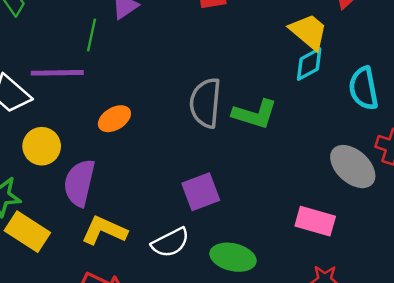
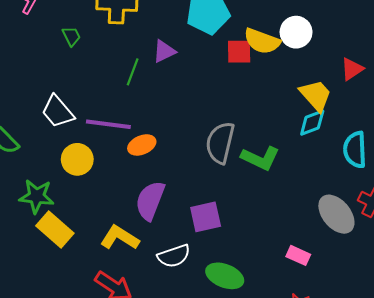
purple line: (57, 73) -> (108, 124), moved
purple semicircle: (79, 183) -> (150, 201), moved
pink rectangle: (315, 221) -> (298, 255), size x0.7

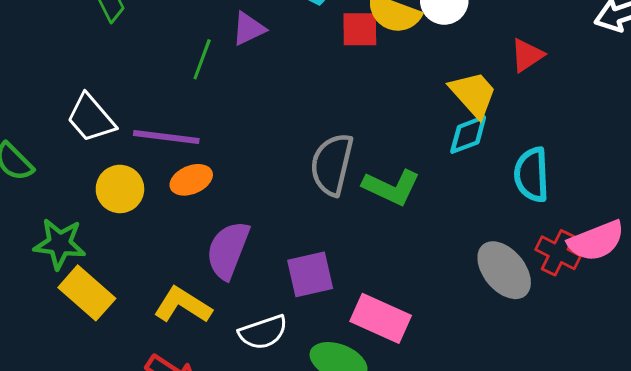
orange ellipse: (142, 145) -> (191, 180), moved
pink rectangle: (298, 255) -> (381, 318), moved, size x1.6

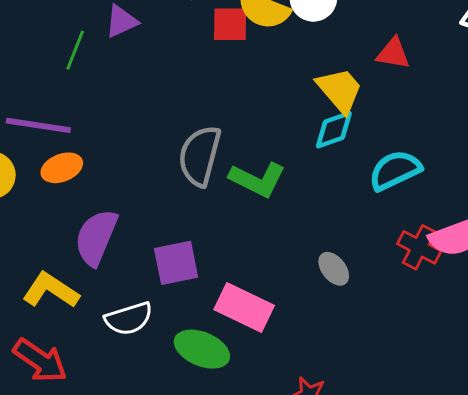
red triangle: (527, 55) -> (393, 53), turned 42
cyan semicircle: (532, 175) -> (395, 170), turned 66
gray ellipse: (504, 270) -> (334, 269), moved, size x0.6

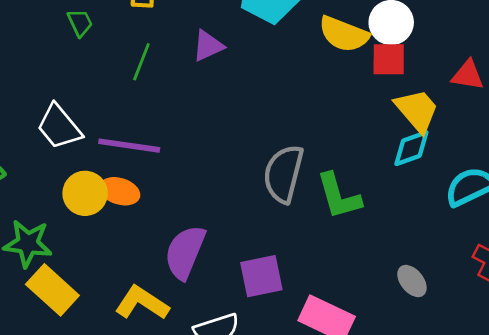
red square: (230, 24) -> (389, 59), moved
green line: (75, 50) -> (141, 62), moved
orange ellipse: (62, 168) -> (120, 191), moved, turned 39
green L-shape: (257, 179) -> (339, 196), turned 48

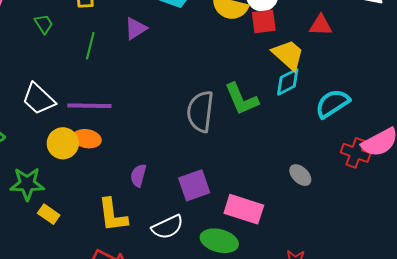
green L-shape: (339, 196) -> (242, 99), moved
purple semicircle: (185, 252) -> (138, 175), size x0.6
yellow rectangle: (52, 290) -> (49, 214), size x0.6
yellow L-shape: (142, 303) -> (113, 215), turned -123

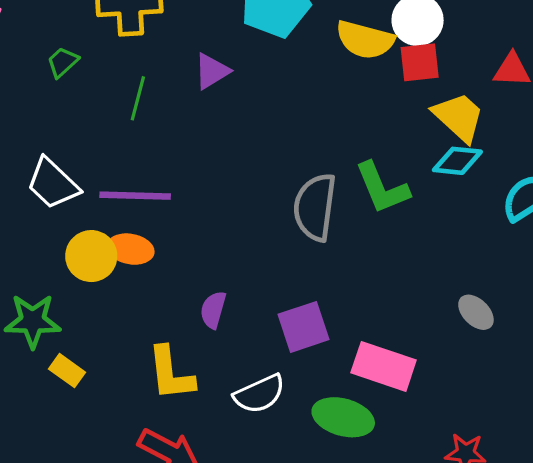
green trapezoid: (44, 24) -> (63, 62), turned -100
cyan diamond: (288, 82) -> (457, 161), turned 32

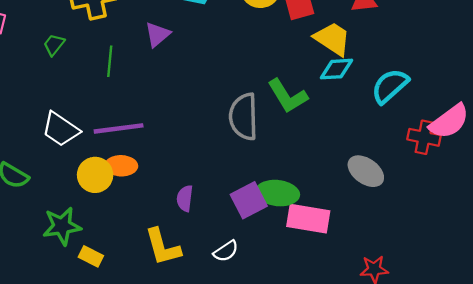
gray ellipse: (476, 312) -> (366, 171), size x1.4
white semicircle: (259, 394) -> (226, 251), size x0.7
green ellipse: (343, 417) -> (278, 193), moved

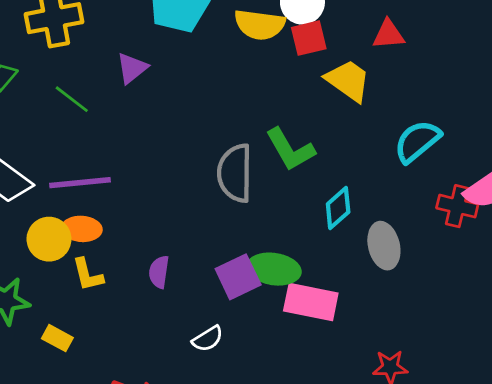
green line: (110, 61) -> (72, 99), turned -60
cyan diamond: (336, 69) -> (338, 208), moved, turned -40
gray ellipse: (366, 171) -> (384, 246), turned 39
yellow L-shape: (163, 247) -> (88, 275), moved, size x0.7
yellow rectangle: (91, 256) -> (57, 338), moved

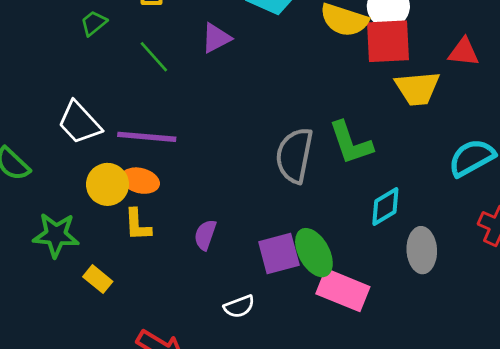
red square: (309, 38) -> (388, 41), size x1.4
yellow trapezoid: (348, 81) -> (417, 88), turned 129
green ellipse: (274, 269) -> (314, 253), turned 42

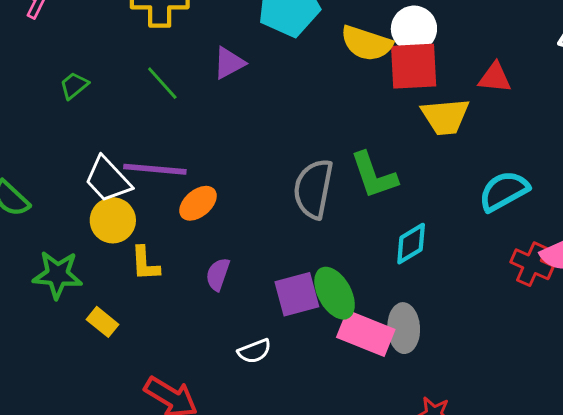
green trapezoid: (94, 23) -> (74, 86), moved
white trapezoid: (79, 123) -> (108, 179), moved
orange ellipse: (140, 181) -> (198, 203), moved, turned -54
gray ellipse: (422, 250) -> (404, 328), moved

